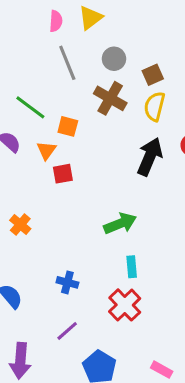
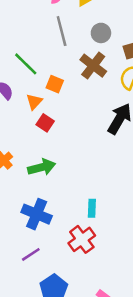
red square: (63, 174) -> (45, 123), turned 36
green arrow: (120, 223) -> (42, 167), moved
blue cross: (67, 282) -> (37, 214), size x1.6

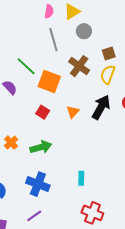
gray circle: (101, 33) -> (84, 31), moved
orange square: (55, 84) -> (49, 81), size x1.6
orange triangle: (34, 102) -> (73, 112), moved
red cross: (82, 239) -> (92, 213), moved, turned -30

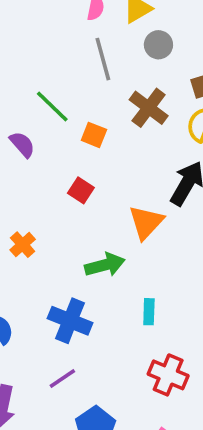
orange square: (49, 81) -> (94, 135), size x0.6
orange triangle: (73, 112) -> (146, 222), moved, size x1.5
green arrow: (41, 147) -> (105, 265), moved

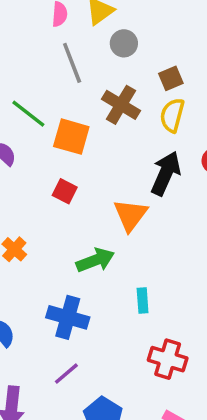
orange square: (94, 135) -> (71, 137), size x1.5

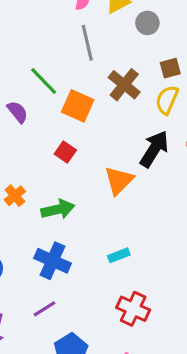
gray circle: (124, 43) -> (147, 23), moved
green arrow: (95, 260) -> (58, 209), moved
cyan rectangle: (143, 300) -> (119, 255), turned 65

